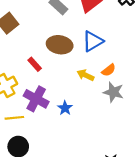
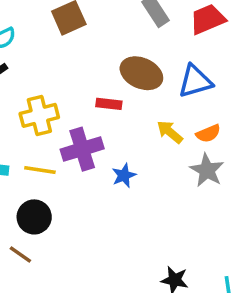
red rectangle: (35, 64) -> (109, 104), moved, turned -56
purple cross: (36, 99) -> (82, 149), turned 30

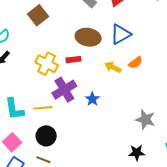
yellow cross: (39, 115) -> (47, 64), moved, turned -35
gray star: (207, 170) -> (145, 119), moved

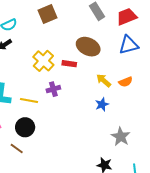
blue triangle: (120, 34) -> (129, 45), moved
purple cross: (64, 90) -> (53, 89), size x0.6
blue star: (92, 99) -> (102, 104), moved

